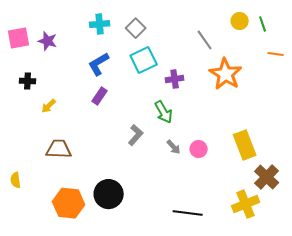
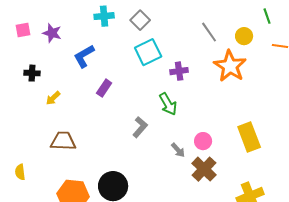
yellow circle: (240, 21) -> (244, 36), moved
pink square: (19, 38) -> (23, 30), size x0.7
blue L-shape: (99, 64) -> (84, 56), moved
gray arrow: (174, 147) -> (178, 150), moved
brown cross: (267, 177) -> (204, 169), moved

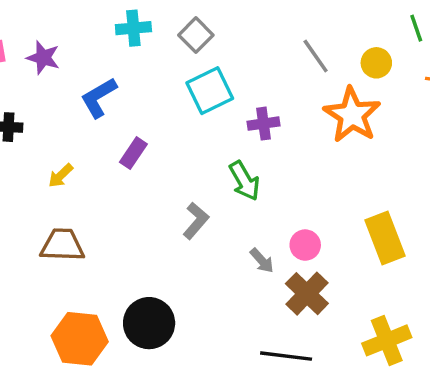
yellow arrow: (53, 98) -> (61, 176), moved

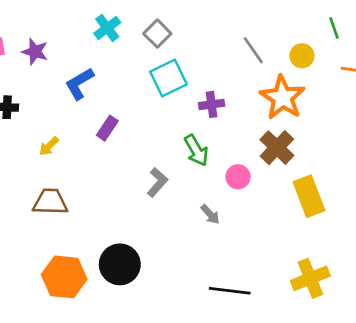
cyan cross: (133, 28) -> (107, 28), turned -32
pink circle: (305, 245) -> (238, 177), moved
brown cross: (307, 294) -> (277, 148), moved

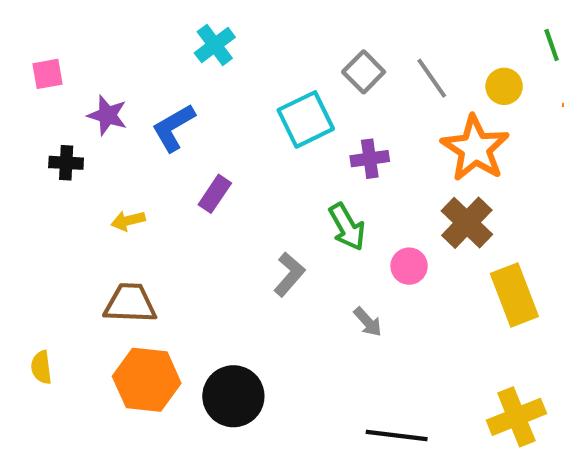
gray square: (157, 34) -> (364, 72), moved
purple star: (35, 52) -> (107, 115), moved
yellow arrow: (49, 146) -> (128, 221), turned 30
orange hexagon: (64, 277) -> (147, 380), moved

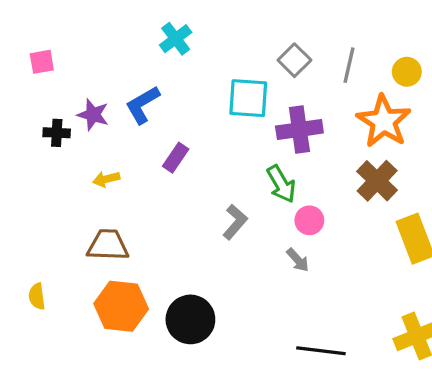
gray line: (432, 78) -> (349, 65), turned 48
purple star: (107, 115) -> (93, 115), moved
cyan square: (306, 119) -> (248, 98), turned 30
purple cross: (370, 159) -> (299, 130), size x1.5
pink circle: (409, 266) -> (309, 220), moved

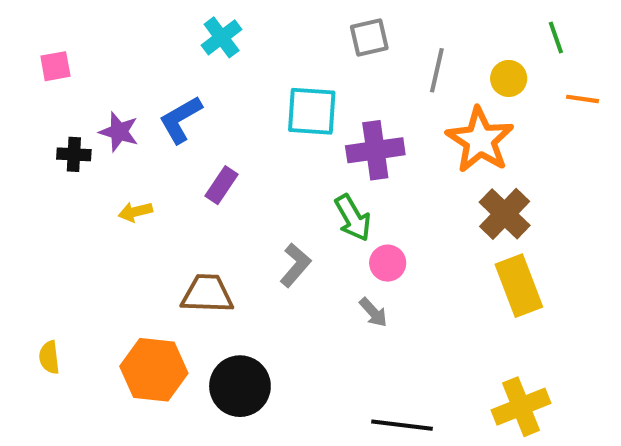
gray square: (294, 60) -> (369, 37), moved, turned 32
brown cross: (377, 181) -> (505, 214), moved
brown trapezoid: (108, 245) -> (207, 294), moved

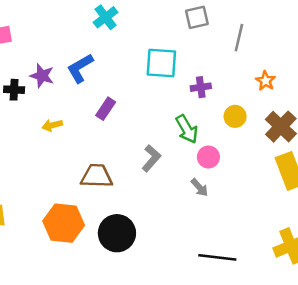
yellow circle: (509, 78) -> (235, 116), moved
orange star: (480, 140) -> (266, 81), size x0.5
purple cross: (375, 150) -> (201, 87), size x0.6

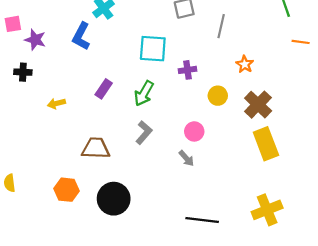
blue L-shape: (80, 68) -> (81, 36), moved, turned -32
purple star: (42, 76) -> (35, 40), moved
green arrow: (187, 129) -> (144, 93), moved, turned 60
orange hexagon: (64, 223) -> (67, 190), size x0.7

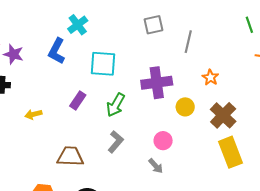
cyan square: (153, 49) -> (103, 64), moved
purple cross: (188, 70) -> (157, 83), size x1.8

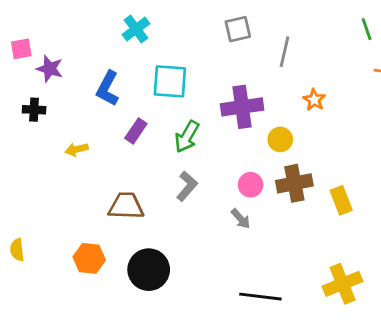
blue L-shape: (57, 51) -> (108, 88), moved
brown cross: (223, 115) -> (294, 183), moved, turned 35
yellow rectangle: (230, 152) -> (341, 200), size x0.7

